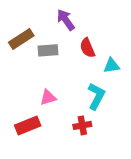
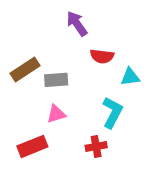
brown rectangle: (21, 39) -> (25, 70), moved
red semicircle: (87, 48) -> (102, 56), turned -60
gray rectangle: (48, 50) -> (56, 80), moved

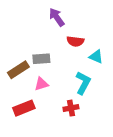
brown rectangle: (25, 70) -> (18, 70), moved
cyan triangle: (130, 77) -> (96, 57), turned 32

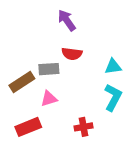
red semicircle: (75, 41) -> (72, 54), moved
cyan triangle: (96, 57) -> (113, 67), turned -32
cyan L-shape: (83, 83) -> (113, 97), moved

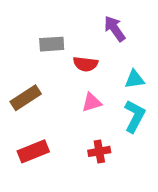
purple arrow: (67, 20) -> (115, 29), moved
gray rectangle: (49, 69) -> (52, 44), moved
pink triangle: (49, 99) -> (92, 102), moved

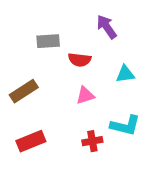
cyan L-shape: (135, 116) -> (125, 125), moved, turned 76

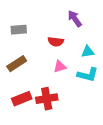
gray rectangle: (48, 41) -> (19, 30), moved
cyan L-shape: (125, 125) -> (88, 75), moved
red cross: (92, 141) -> (47, 99), moved, size x1.5

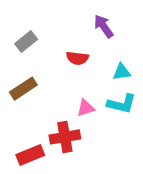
gray rectangle: (19, 30) -> (26, 42), turned -35
pink triangle: (60, 67) -> (86, 108), moved
red rectangle: (22, 99) -> (30, 155), moved

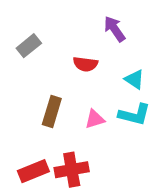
cyan triangle: (122, 72) -> (134, 79), turned 42
brown rectangle: (23, 89) -> (52, 112), moved, turned -40
red cross: (65, 137) -> (72, 170), moved

